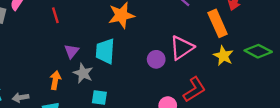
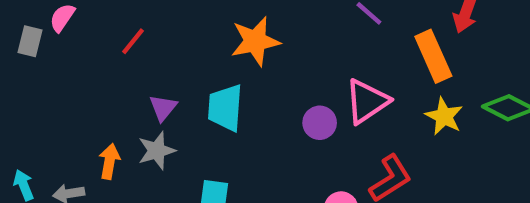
red line: (55, 15) -> (133, 41), turned 56
gray star: (83, 73) -> (157, 151), moved, turned 30
orange arrow: (55, 80) -> (109, 161), moved

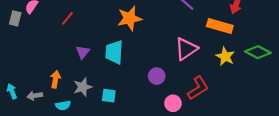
orange rectangle: (433, 56) -> (220, 26), turned -50
purple circle: (320, 123) -> (157, 76), moved
gray star: (157, 151) -> (83, 87), moved

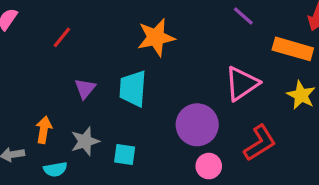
purple circle: (157, 76) -> (197, 125), size x1.6
pink circle: (173, 103) -> (209, 166), moved

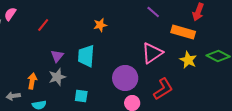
orange star: (156, 37) -> (100, 25), size x0.6
gray star: (85, 141) -> (57, 77), moved

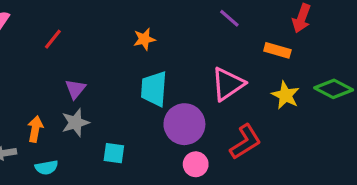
orange rectangle: (183, 32) -> (277, 50), size x0.7
cyan trapezoid: (86, 56) -> (154, 89), moved

